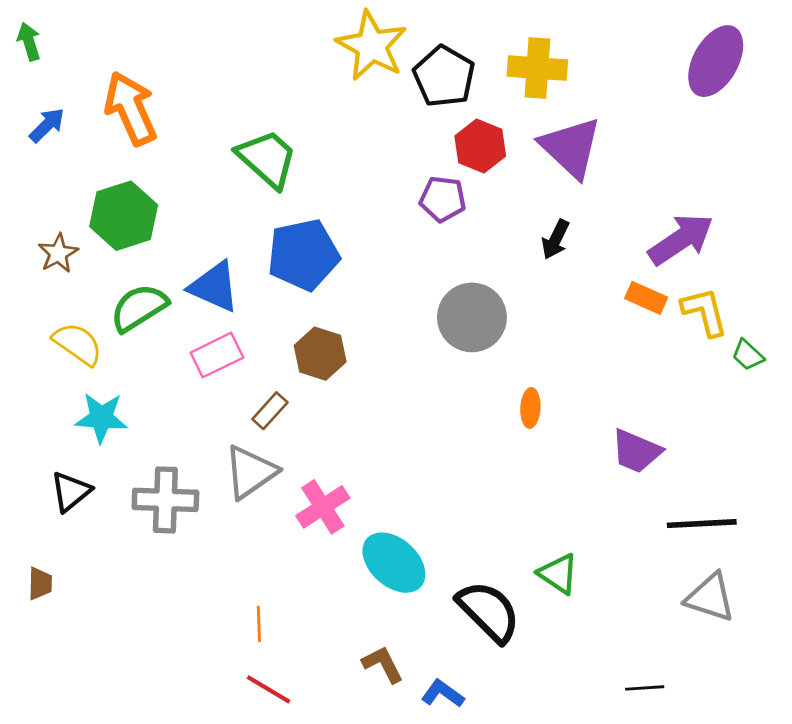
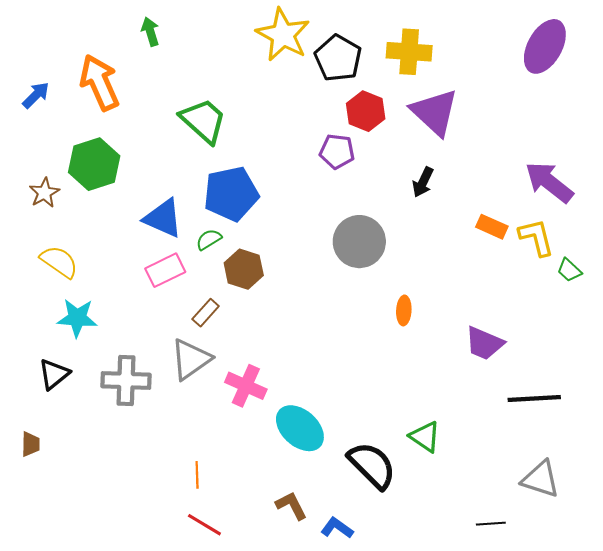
green arrow: (29, 42) -> (150, 32), moved
purple arrow: (681, 239) -> (549, 182), moved, turned -108
green semicircle: (139, 308) -> (209, 239), moved, size x0.6
pink cross: (323, 507) -> (246, 386), turned -33
gray triangle: (710, 597) -> (541, 479), moved

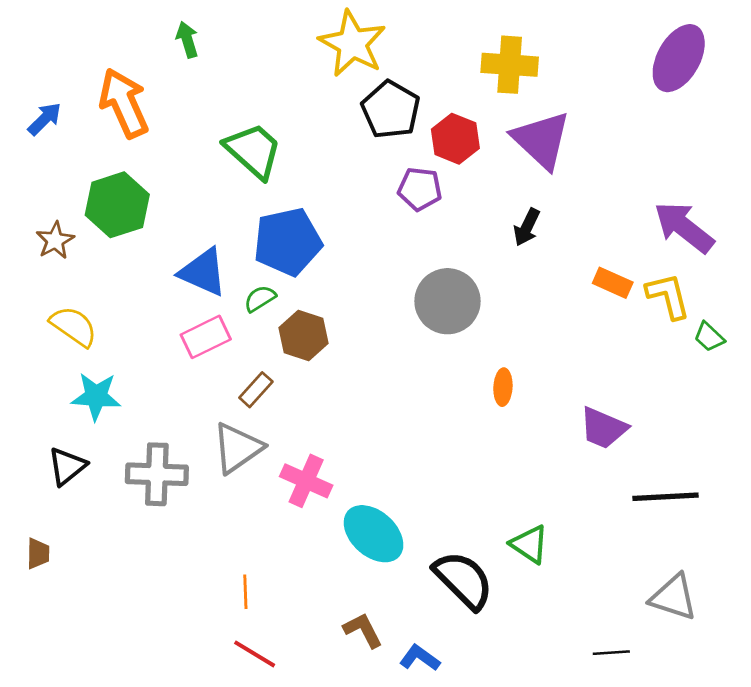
black pentagon: (338, 58) -> (391, 110), moved

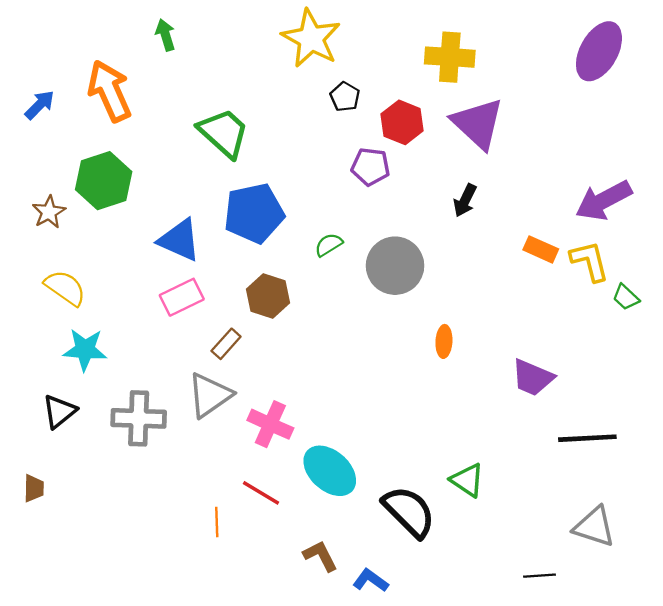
black pentagon: (391, 110) -> (345, 97), size x0.6
purple arrow: (684, 227) -> (604, 200), turned -66
green semicircle: (260, 299) -> (329, 245), moved
red line: (255, 654) -> (261, 493), moved

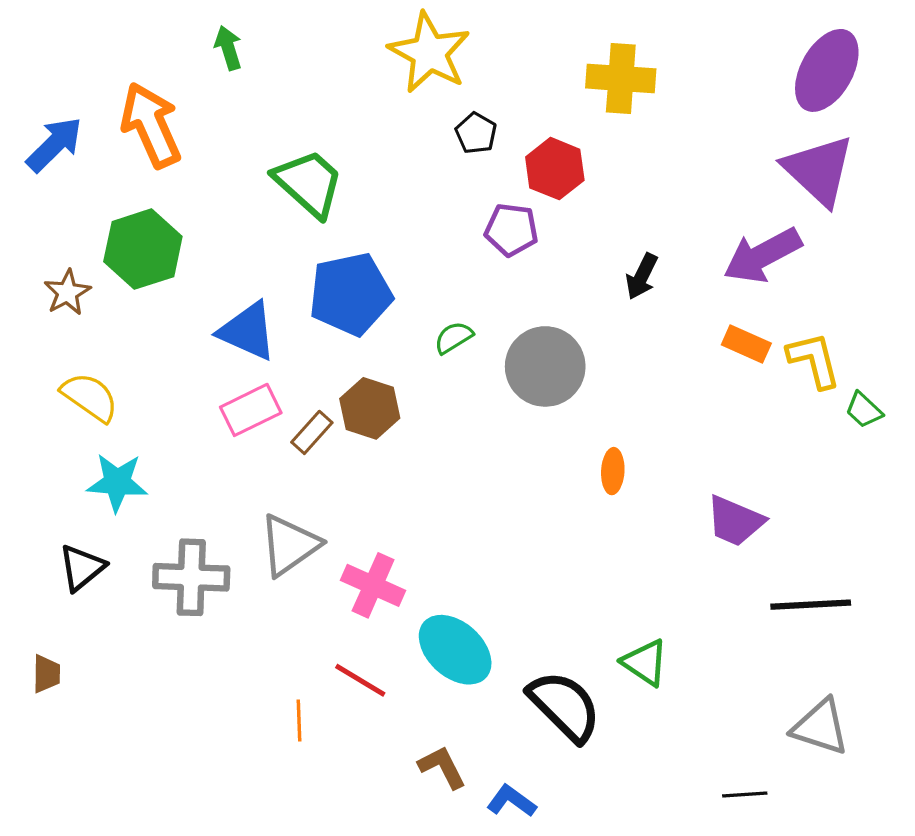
blue arrow: (40, 105) -> (54, 144), size x1.4
purple triangle: (478, 124) -> (819, 170), moved
purple arrow: (604, 200) -> (762, 255), moved
brown rectangle: (226, 344) -> (312, 432), moved

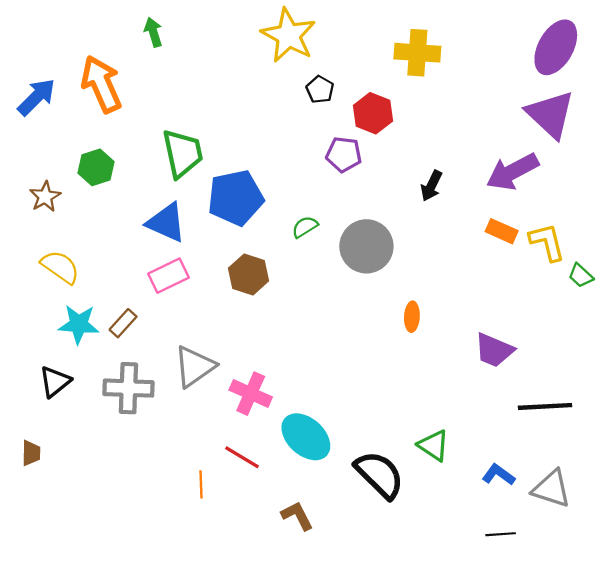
green trapezoid: (309, 183) -> (183, 153), moved, turned 36
green hexagon: (143, 249) -> (96, 167), size x0.7
brown rectangle: (312, 432) -> (123, 323), moved
blue L-shape: (511, 801) -> (498, 475), moved

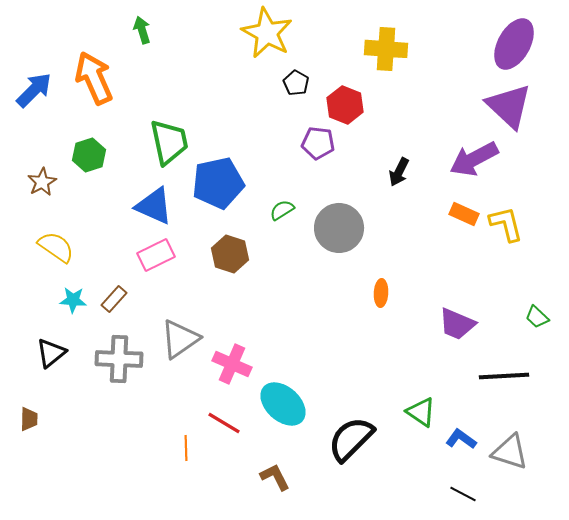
green trapezoid: (581, 276) -> (537, 317), moved
cyan star: (79, 324) -> (73, 300), size x0.7
green triangle: (434, 445) -> (421, 412), moved
black semicircle: (379, 475) -> (351, 439), turned -90
black line: (501, 534) -> (463, 494), turned 32

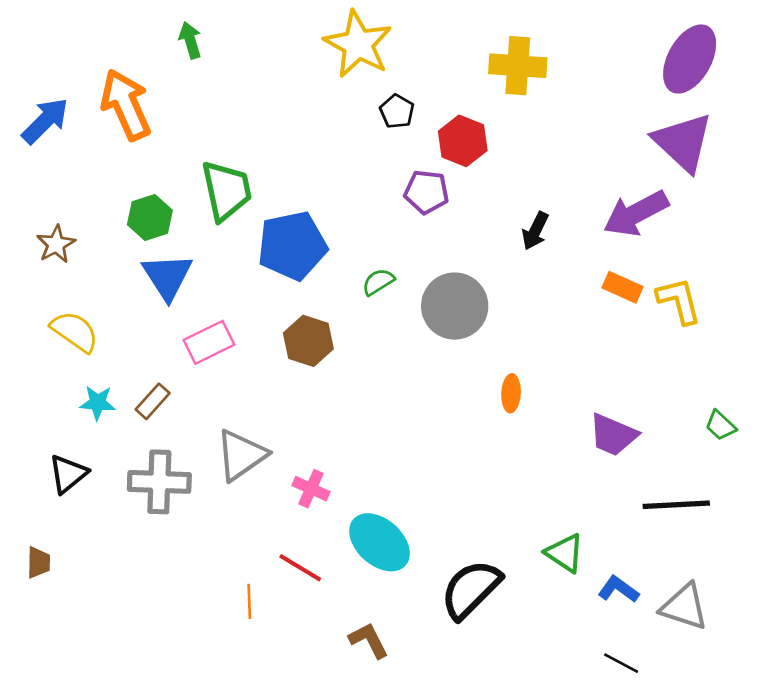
green hexagon: (89, 155) -> (150, 217), moved
blue triangle: (154, 206) -> (167, 276), moved, turned 33
pink cross: (232, 364) -> (311, 489), size x0.7

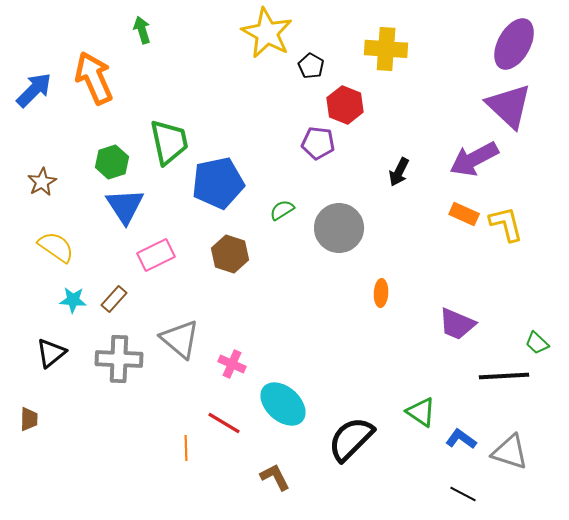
black pentagon: (397, 111) -> (311, 66), moved
green trapezoid: (720, 426) -> (537, 343), moved
gray triangle: (241, 455) -> (180, 339), turned -45

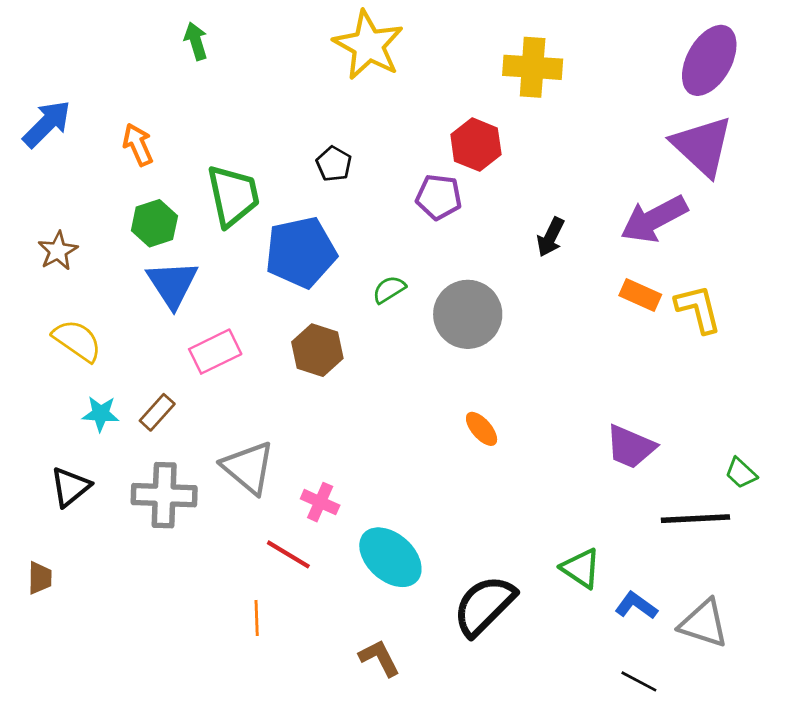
black pentagon: (311, 66) -> (334, 164), moved
orange arrow: (94, 78) -> (138, 145), moved, size x0.6
orange ellipse: (381, 293) -> (482, 429), moved, turned -44
red line: (224, 423) -> (288, 554), moved

